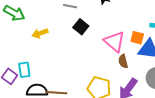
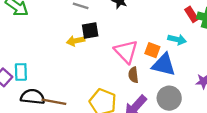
black square: (81, 27) -> (90, 31), turned 35
yellow arrow: (40, 33) -> (76, 41), moved

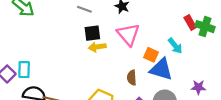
cyan arrow: (177, 40) -> (175, 46), turned 35
yellow arrow: (76, 41) -> (97, 47), moved
pink triangle: (126, 52) -> (128, 34), moved

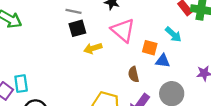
black square: (92, 33) -> (77, 28), moved
blue triangle: (161, 69) -> (163, 61), size x0.6

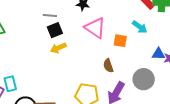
yellow arrow: (93, 48) -> (58, 48), moved
blue triangle: (163, 61) -> (159, 54), moved

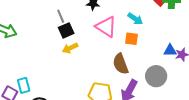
gray line: (50, 16) -> (61, 16), turned 64
cyan arrow: (140, 27) -> (135, 19), moved
brown semicircle: (108, 66) -> (121, 64), size x1.5

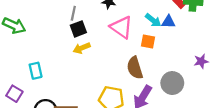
gray line: (61, 16) -> (73, 13), turned 32
blue triangle: (170, 50) -> (168, 22), moved
cyan rectangle: (24, 85) -> (36, 71), moved

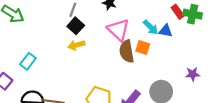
black square: (78, 29) -> (76, 26), turned -35
brown semicircle: (135, 68) -> (127, 51), moved
cyan rectangle: (36, 71) -> (28, 61), turned 42

